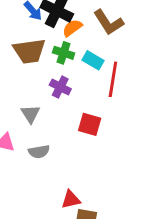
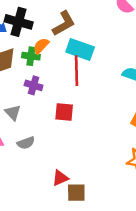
brown L-shape: (108, 22) -> (64, 23), turned -76
orange semicircle: (72, 28) -> (41, 46), moved
cyan rectangle: (93, 60) -> (80, 50), moved, size x1.5

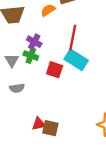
cyan rectangle: (80, 50) -> (76, 60), moved
green cross: (31, 56) -> (31, 56), moved
brown square: (76, 193) -> (50, 128), moved

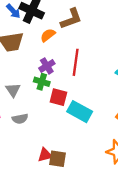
purple cross: (34, 42) -> (47, 66), moved, turned 32
green cross: (31, 56) -> (42, 82), moved
cyan rectangle: (76, 60) -> (80, 112), moved

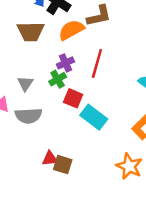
orange semicircle: (48, 35) -> (71, 30), size x1.5
green cross: (42, 82) -> (58, 79), turned 35
gray semicircle: (20, 119) -> (28, 116), size x1.5

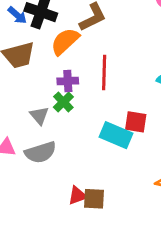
purple cross: (65, 63) -> (68, 81), turned 35
gray triangle: (25, 84) -> (39, 116), moved
red square: (73, 98) -> (136, 122), moved

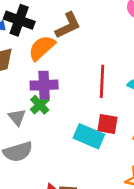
red line: (104, 72) -> (102, 81), moved
purple cross: (68, 81) -> (44, 85), size x1.4

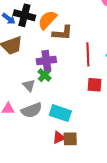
brown L-shape: (68, 25) -> (62, 33), moved, turned 35
orange semicircle: (42, 48) -> (47, 20), moved
cyan rectangle: (89, 136) -> (60, 113), moved

